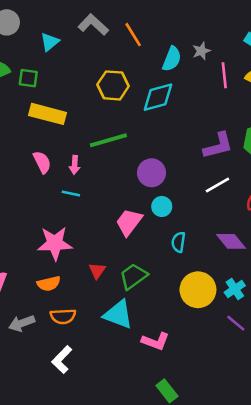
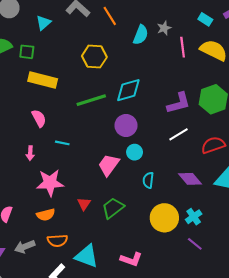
cyan diamond: (158, 97) -> (128, 90), moved
pink arrow: (75, 165) -> (30, 153), moved
cyan triangle: (118, 314) -> (87, 256), moved

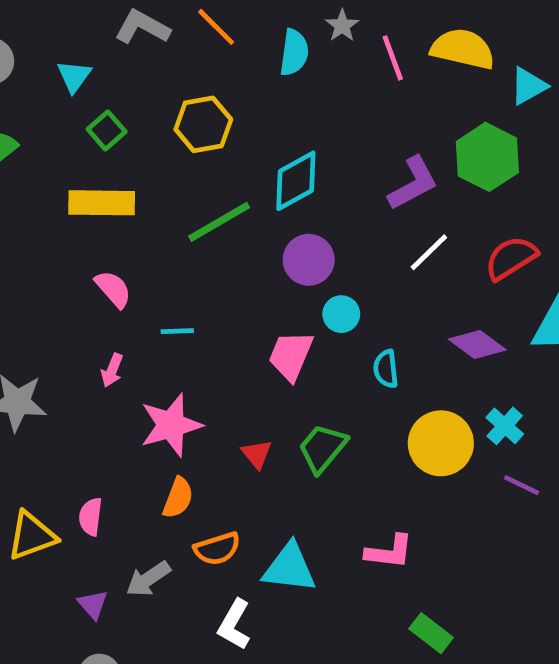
green square: (27, 52) -> (107, 130), moved, turned -35
pink arrow: (30, 153) -> (112, 370), turned 32
orange semicircle: (46, 215) -> (178, 498), turned -42

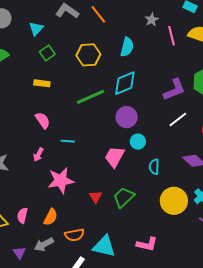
cyan semicircle: (294, 52) -> (127, 47), moved
yellow rectangle: (102, 203) -> (42, 83), size x0.6
orange semicircle: (178, 498) -> (51, 217), moved

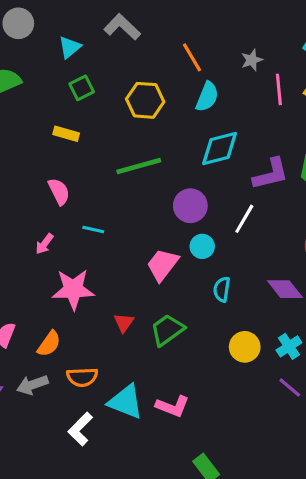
orange line: (98, 14) -> (192, 57), moved
cyan diamond: (125, 83) -> (220, 149), moved
white line: (178, 119) -> (244, 219), moved, turned -30
yellow circle: (174, 201) -> (245, 347), size x0.7
pink L-shape: (147, 244) -> (173, 406), moved

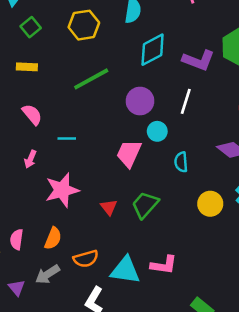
purple L-shape: (271, 174) -> (198, 60), turned 48

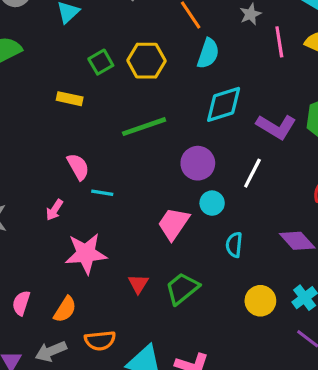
green square: (31, 27) -> (101, 62), moved
pink semicircle: (32, 114) -> (78, 167), moved

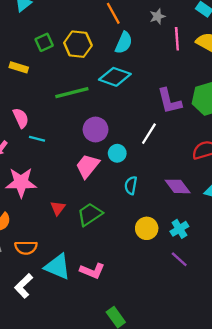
cyan diamond: (224, 104) -> (115, 77), moved, turned 32
purple L-shape: (276, 127) -> (169, 101), turned 40
purple circle: (198, 163) -> (96, 130), moved

